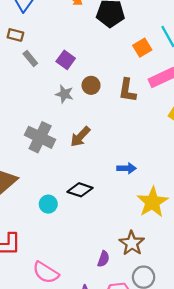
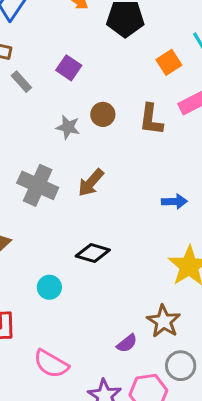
purple square: (66, 60) -> (69, 68), moved
blue arrow: (126, 168) -> (174, 201), moved
cyan circle: (48, 204) -> (49, 287), moved
purple semicircle: (103, 259) -> (127, 343), turned 35

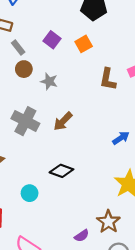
orange square: (169, 62) -> (84, 44), moved
brown circle: (103, 114) -> (24, 69), moved
blue arrow: (174, 201) -> (121, 138), turned -35

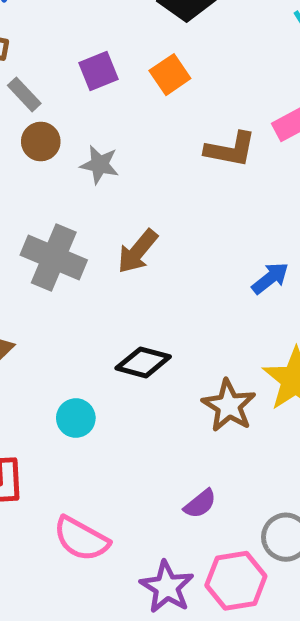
purple square: (52, 40) -> (99, 71), turned 35
brown L-shape: (108, 79) -> (230, 149), turned -85
brown star: (108, 222) -> (229, 406), moved

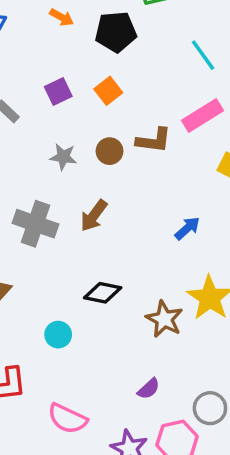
brown circle: (41, 142) -> (110, 151), moved

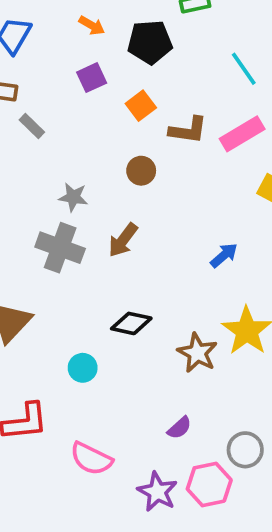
purple square: (58, 92) -> (92, 78), moved
brown L-shape: (154, 140) -> (188, 130), moved
gray star: (63, 157) -> (73, 197), moved

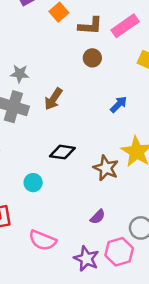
brown circle: (141, 171) -> (92, 58), moved

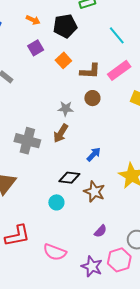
gray star: (20, 74) -> (66, 109), moved
blue arrow: (119, 104) -> (94, 154), moved
brown star: (106, 168) -> (94, 192), moved
cyan circle: (33, 183) -> (56, 202), moved

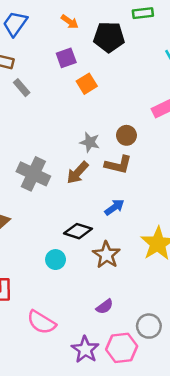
orange square: (63, 60) -> (87, 84), moved
brown L-shape: (90, 71) -> (118, 165), moved

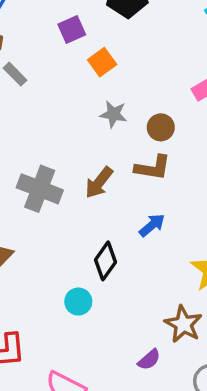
gray star: (90, 142) -> (113, 114), moved
black diamond: (78, 231) -> (106, 261), turned -68
brown star: (106, 255) -> (183, 324), moved

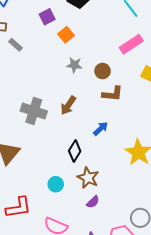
brown L-shape: (153, 168) -> (112, 94), moved
cyan circle: (78, 302) -> (56, 184), moved
brown star: (183, 324) -> (88, 178), moved
purple semicircle: (149, 360) -> (93, 202), moved

